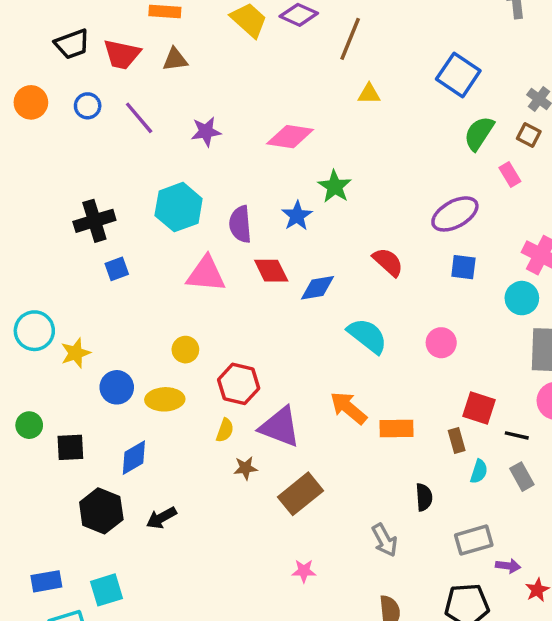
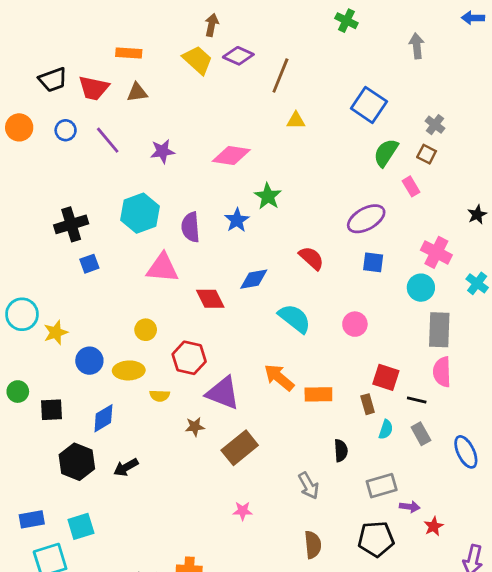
red diamond: (271, 271) -> (210, 299), moved
yellow semicircle: (225, 430) -> (160, 396), moved, turned 72

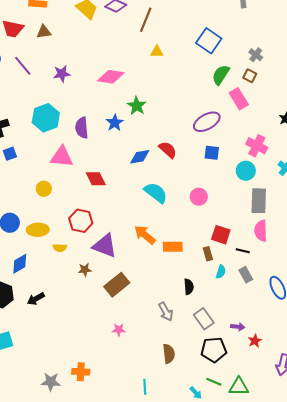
pink rectangle: (411, 186) -> (239, 99), size x1.5
blue diamond: (254, 279) -> (140, 157), moved
yellow circle: (146, 330) -> (44, 189), moved
gray rectangle: (382, 486) -> (204, 319), moved, turned 70

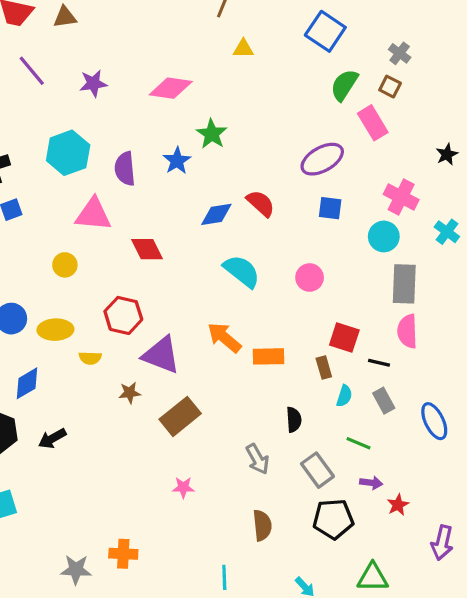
green line: (214, 382) -> (359, 443), moved

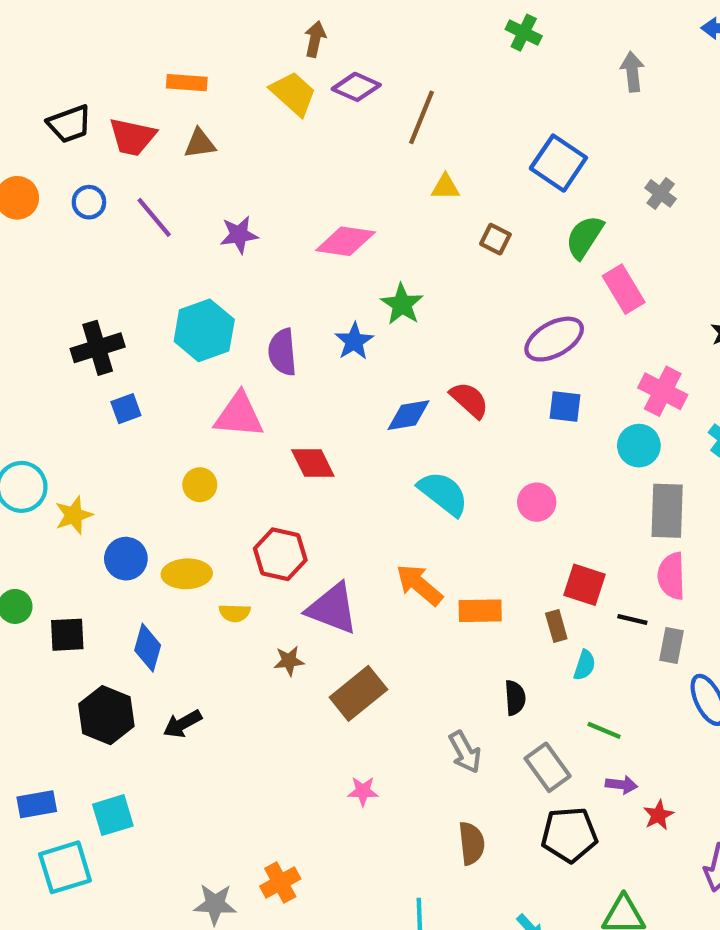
brown square: (390, 87) -> (495, 239), moved
blue diamond: (27, 383) -> (148, 648), turned -44
gray rectangle: (384, 401) -> (671, 646), moved, turned 40
orange cross: (123, 554) -> (280, 882), turned -32

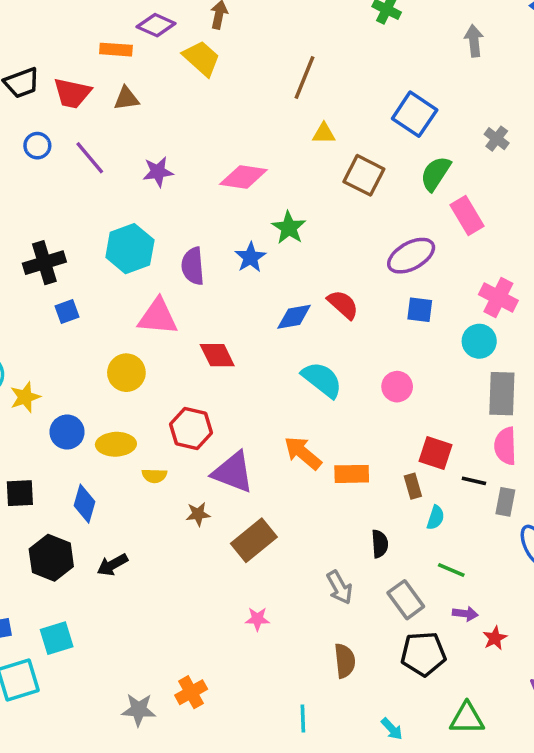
purple diamond: (356, 87) -> (156, 25), moved
brown square: (495, 239) -> (364, 175), size x1.6
yellow circle: (200, 485) -> (126, 373), size x1.4

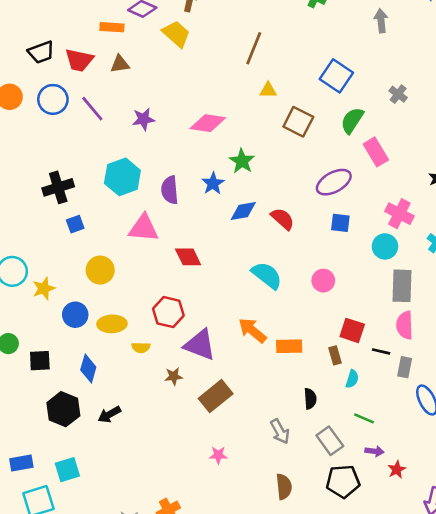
blue circle: (37, 146) -> (53, 99), size x1.5
blue diamond: (294, 317) -> (243, 211), moved
yellow circle: (126, 373) -> (100, 270), moved

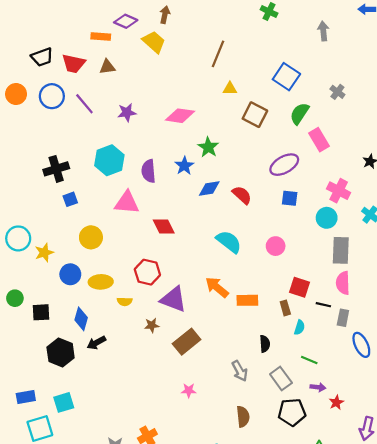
black arrow: (109, 414) -> (96, 343), moved

